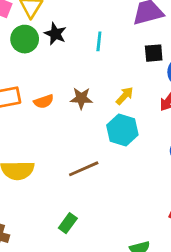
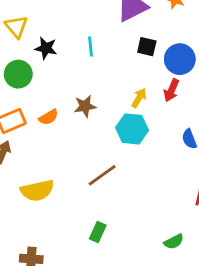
green circle: (25, 39) -> (18, 74), moved
black square: (154, 53) -> (147, 47), turned 30
yellow arrow: (125, 96) -> (139, 98), moved

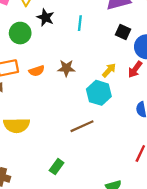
brown line: (102, 175) -> (82, 126), moved

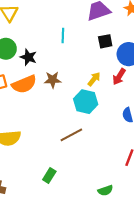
black star: (45, 17) -> (28, 57), moved
black square: (123, 32) -> (105, 41), turned -32
orange semicircle: (37, 71) -> (24, 84), size x1.6

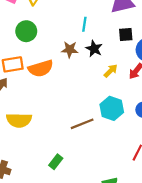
black star: (28, 57) -> (94, 49), moved
brown star: (53, 80) -> (70, 50), moved
cyan hexagon: (86, 102) -> (112, 108), moved

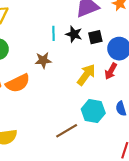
black star: (94, 49) -> (74, 34), moved
yellow arrow: (111, 71) -> (86, 75), size x1.5

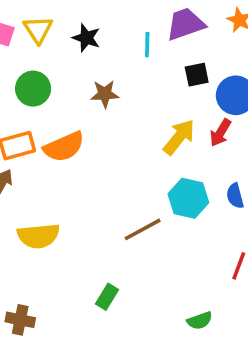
cyan line: (54, 33) -> (147, 45), moved
black star: (74, 34) -> (86, 38), moved
brown star: (43, 60) -> (105, 94), moved

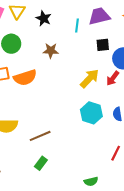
brown line: (143, 229) -> (40, 136), moved

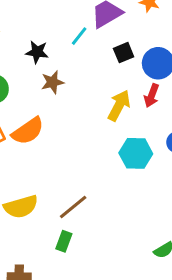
black star: (44, 18) -> (37, 52), moved
cyan line: (77, 26) -> (79, 36), turned 48
green rectangle: (41, 163) -> (64, 241), moved

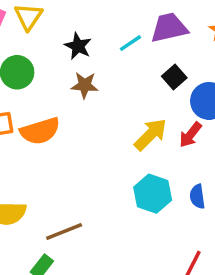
black square: (124, 53) -> (174, 77), turned -36

